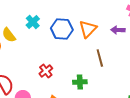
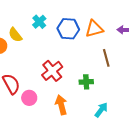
orange triangle: (88, 29) -> (94, 29), turned 30
red cross: (46, 71) -> (52, 71), size x1.5

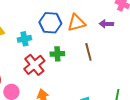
cyan cross: (39, 22) -> (24, 39), moved, turned 32
green cross: (86, 82) -> (57, 54), moved

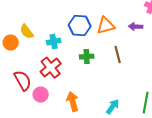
red cross: (34, 65) -> (51, 68), moved

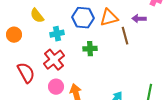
yellow semicircle: (27, 32) -> (37, 16), moved
brown line: (118, 55) -> (125, 36), moved
pink circle: (41, 95) -> (56, 87), moved

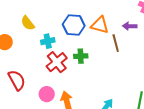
orange triangle: (109, 18) -> (100, 25), turned 30
red cross: (54, 60) -> (57, 62), moved

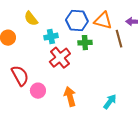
green cross: (81, 56) -> (85, 43), moved
pink circle: (47, 94) -> (38, 91), moved

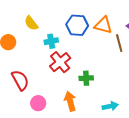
green cross: (85, 43) -> (86, 78), moved
pink circle: (38, 91) -> (38, 103), moved
cyan arrow: (110, 102) -> (110, 106), turned 42

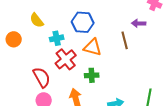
orange triangle: (103, 25) -> (93, 47), moved
red semicircle: (20, 80) -> (42, 77), moved

